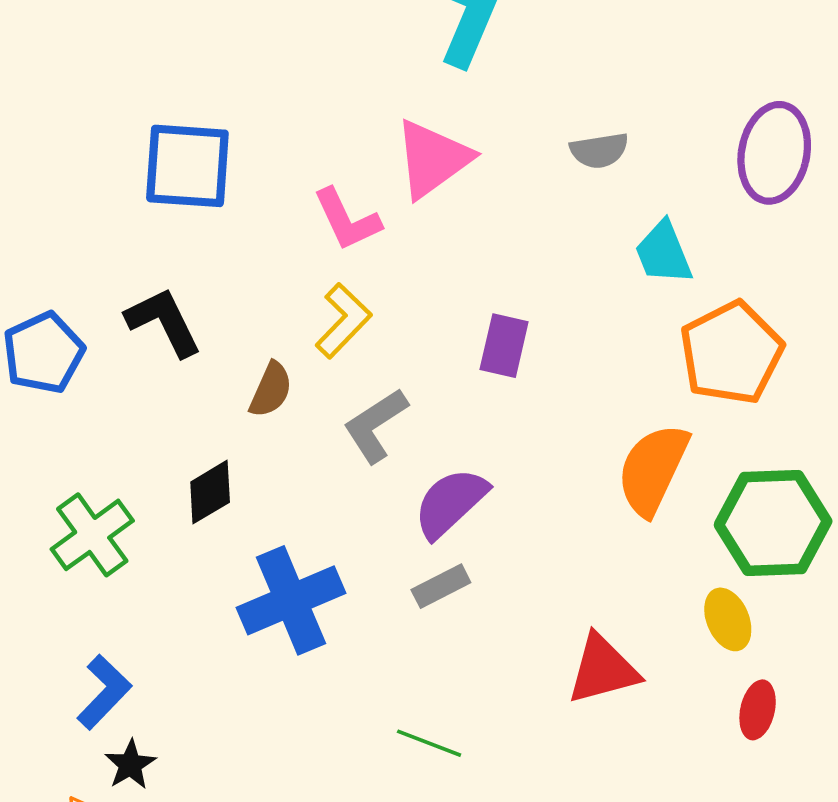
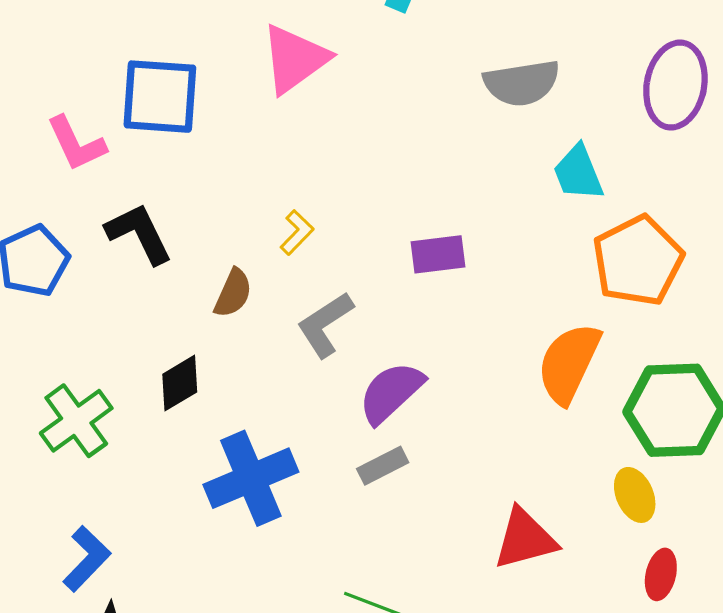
gray semicircle: (599, 150) -> (522, 83), size x1.5
pink triangle: (433, 159) -> (295, 59), moved
pink L-shape: (347, 220) -> (76, 144), moved
yellow L-shape: (343, 321) -> (297, 232), size x0.7
purple rectangle: (504, 346) -> (438, 254), turned 70

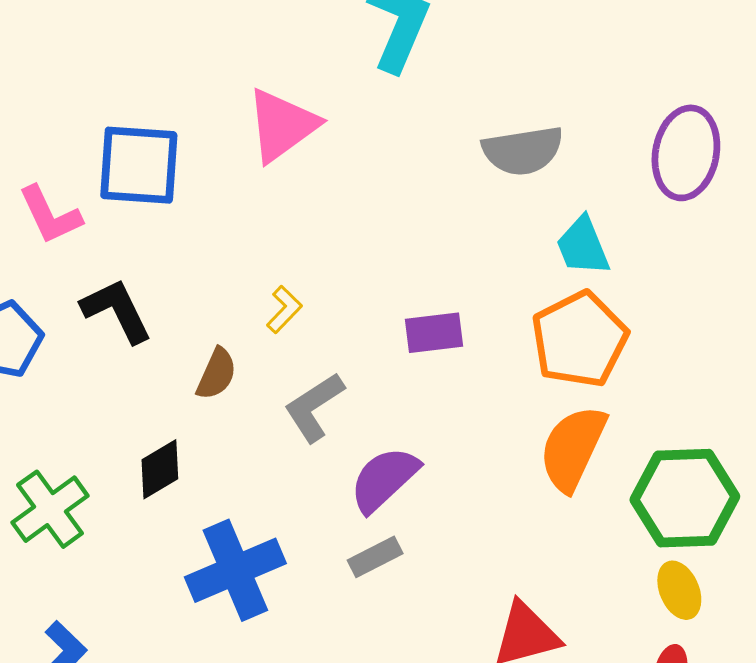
orange pentagon: (638, 261) -> (579, 339), moved
yellow ellipse: (635, 495) -> (679, 590), moved

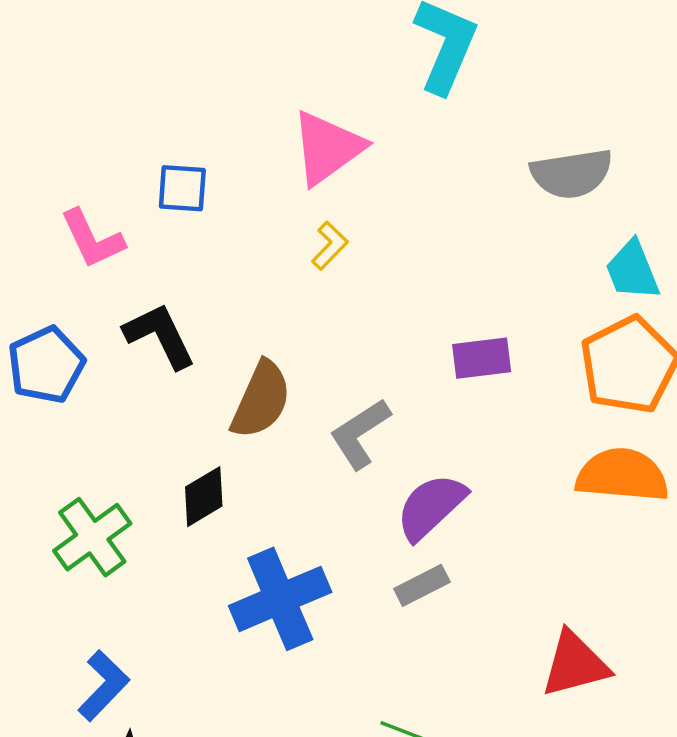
blue square: (139, 165) -> (182, 188), size x0.6
yellow L-shape: (284, 309) -> (330, 246), moved
brown semicircle: (216, 374) -> (261, 400), size x1.5
orange semicircle: (573, 448) -> (622, 475), turned 70

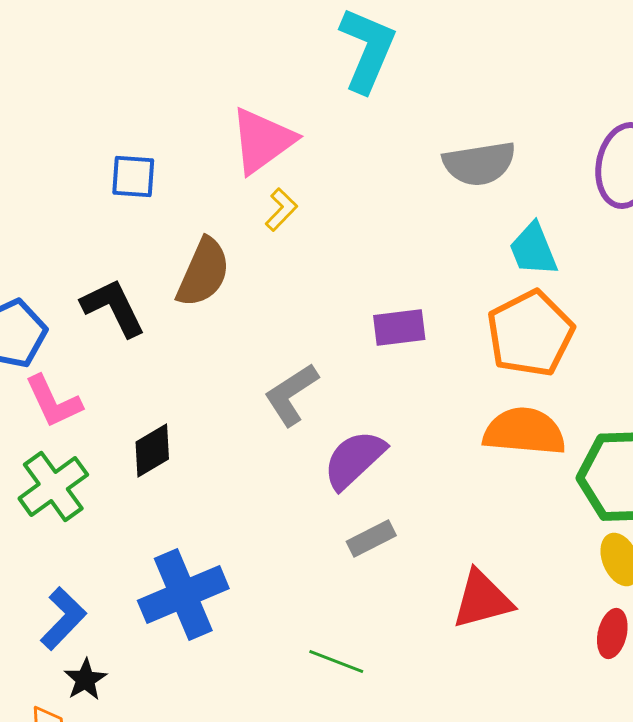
pink L-shape: (92, 239) -> (53, 402), moved
yellow L-shape: (330, 246) -> (281, 210), moved
brown semicircle: (261, 400) -> (203, 273), moved
gray rectangle: (422, 585) -> (371, 539), moved
blue cross: (280, 599) -> (183, 595), moved

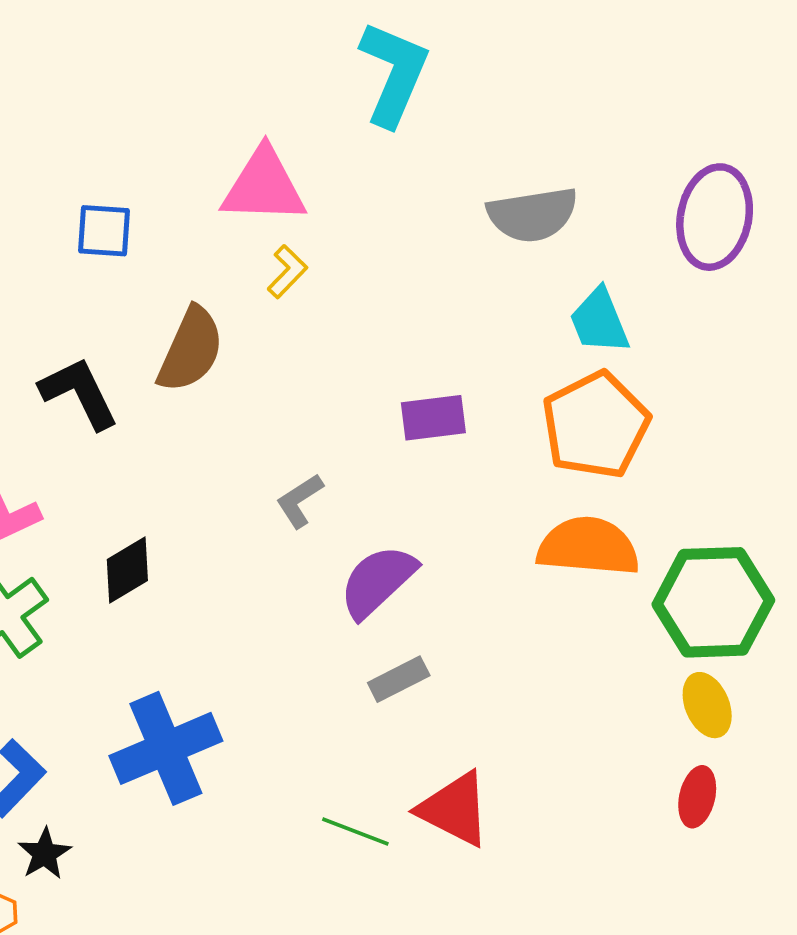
pink triangle: (262, 141) -> (264, 186), turned 38
gray L-shape: (291, 395) -> (300, 501), size x0.7
red triangle: (482, 600) -> (454, 809), moved, turned 42

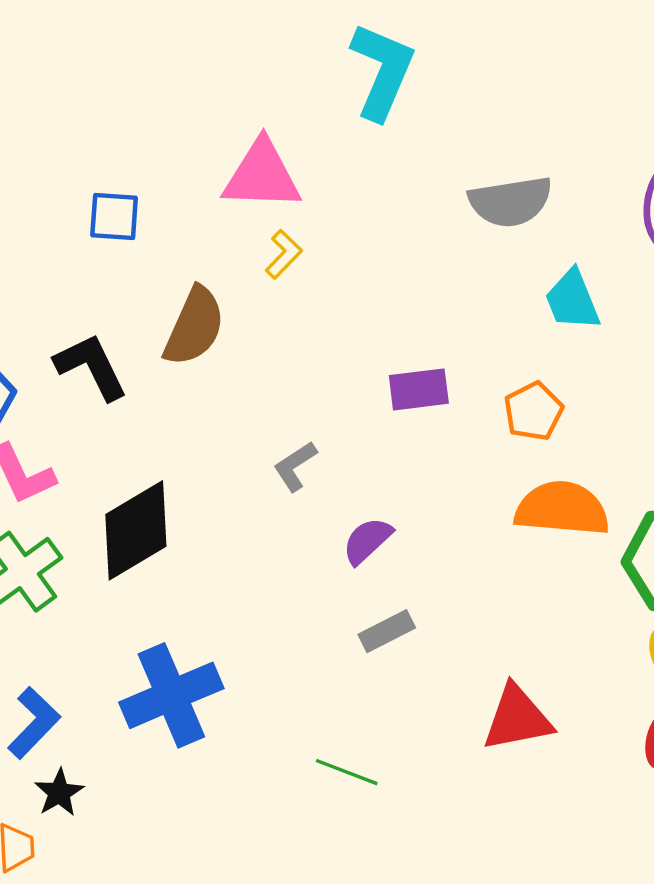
orange pentagon: (596, 425) -> (533, 411), moved, size x0.6
black diamond: (127, 570) -> (136, 530), size x1.6
purple semicircle: (378, 581) -> (367, 541), size x0.7
red triangle: (454, 809) -> (517, 718), moved, turned -38

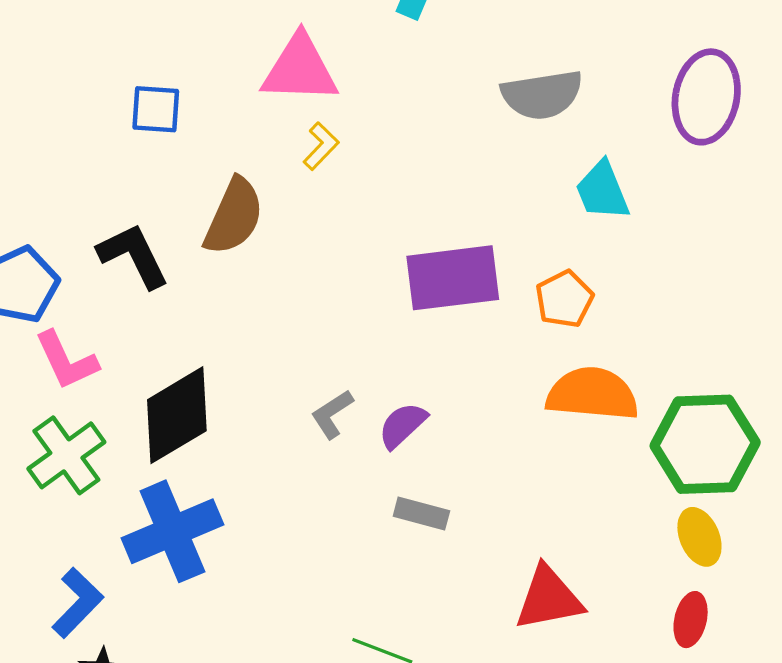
purple rectangle: (419, 389) -> (453, 278), size x1.6
gray L-shape: (295, 466) -> (332, 414), moved
gray rectangle: (387, 631) -> (421, 513), turned 42
blue cross: (171, 695) -> (172, 531), moved

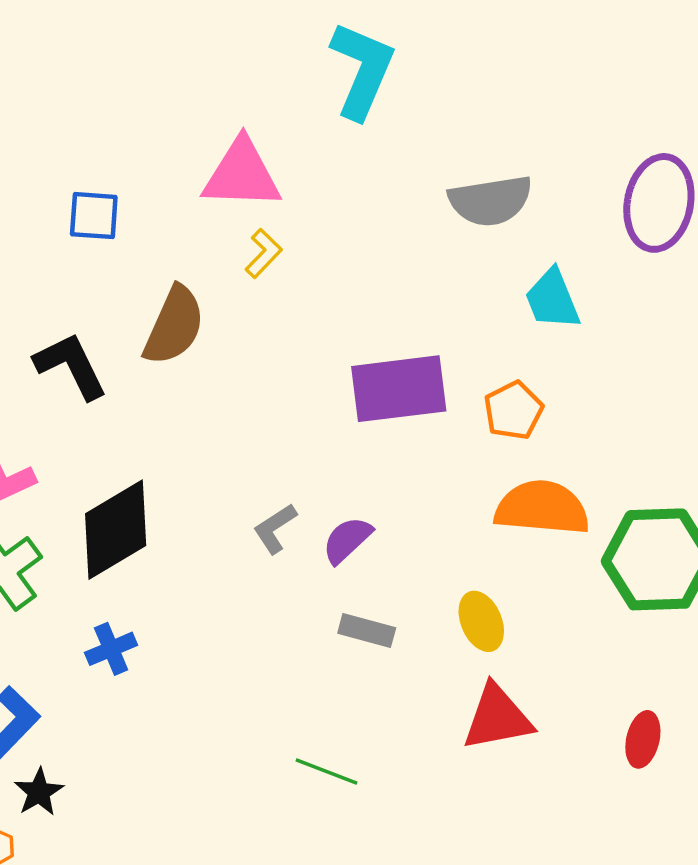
blue cross: (172, 531) -> (111, 649), size x0.5
yellow ellipse: (699, 537) -> (481, 621), moved

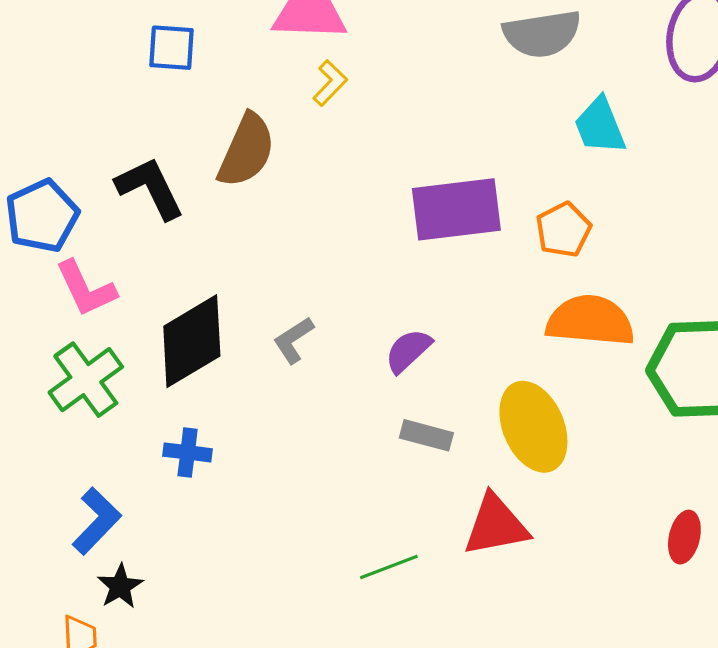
gray L-shape: (275, 528) -> (294, 340), moved
yellow ellipse: (481, 621) -> (533, 427), size x1.6
blue cross: (111, 649) -> (188, 452), turned 30
red triangle: (497, 718) -> (496, 525), moved
green line: (327, 771) -> (389, 567), turned -42

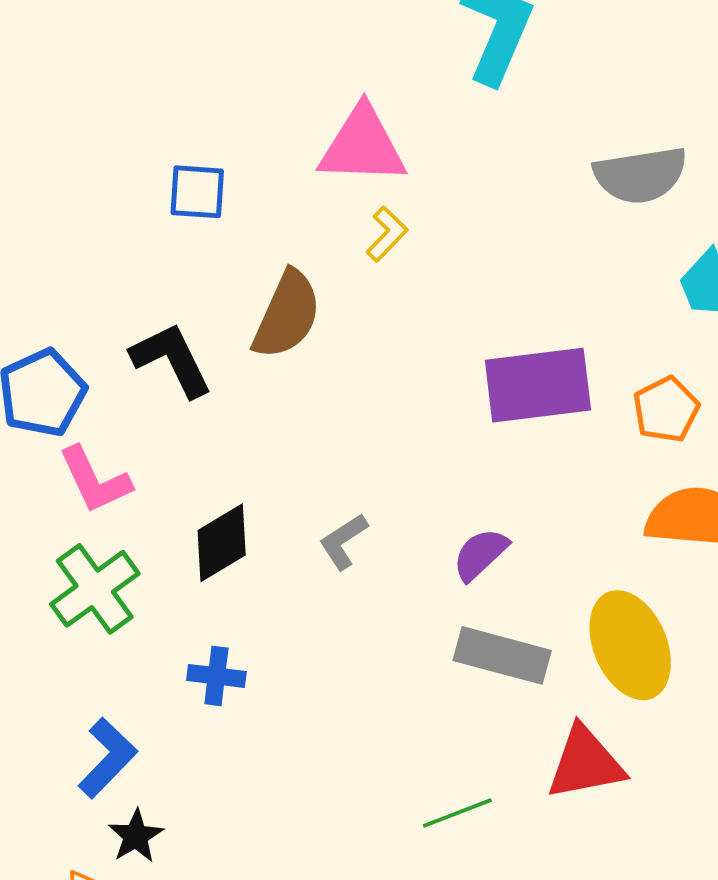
black diamond: (192, 341) -> (222, 543), size x0.7
gray rectangle: (426, 435) -> (502, 655), size x1.5

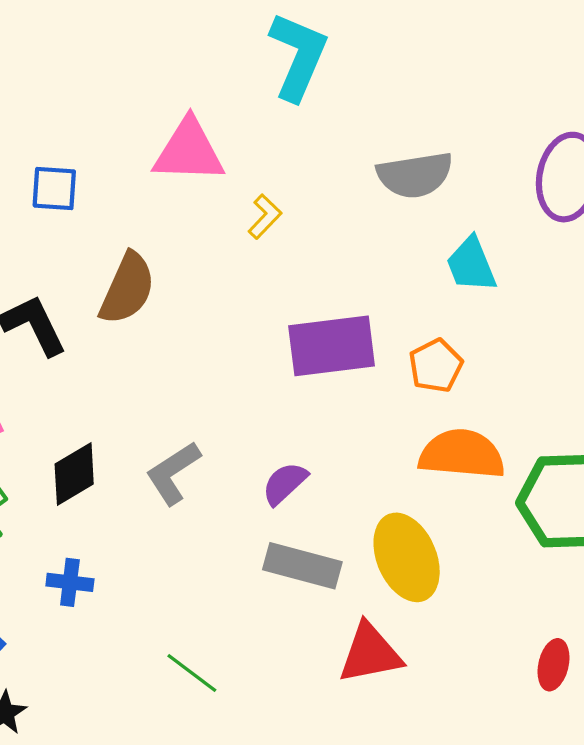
yellow L-shape: (387, 234) -> (265, 217), moved
gray L-shape: (343, 541) -> (173, 473), size x1.4
green line: (457, 813) -> (192, 673), moved, turned 58

